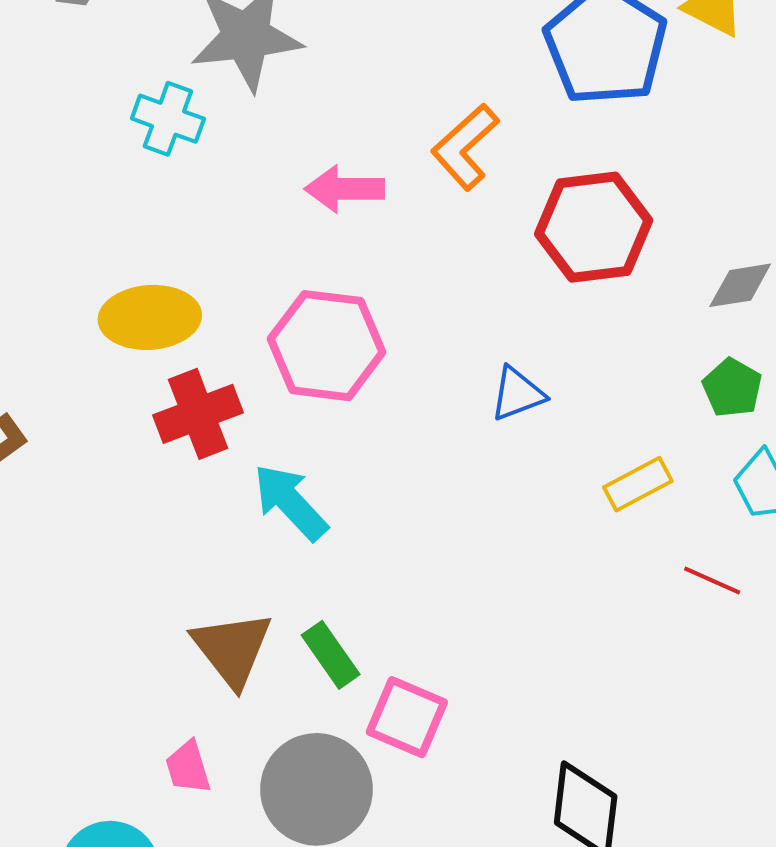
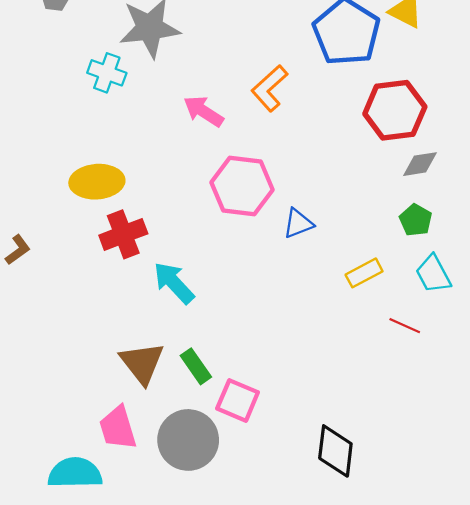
pink arrow: (345, 189) -> (204, 111), turned 33
red hexagon: (594, 227) -> (395, 110), moved
pink hexagon: (327, 346) -> (242, 186), moved
pink trapezoid: (188, 767) -> (118, 428), size x1.5

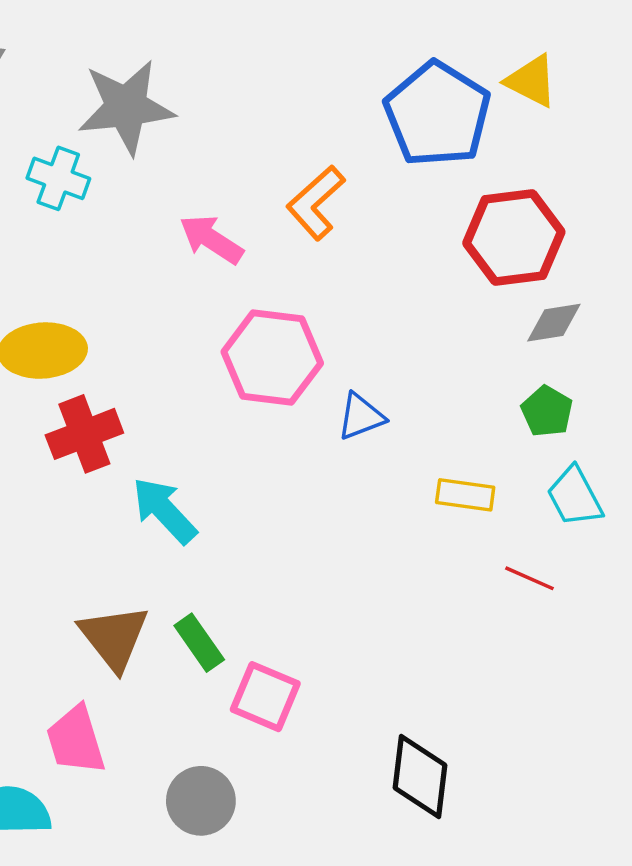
yellow rectangle: (364, 273) -> (465, 495), turned 36
gray circle: (188, 440) -> (201, 801), moved, size x0.7

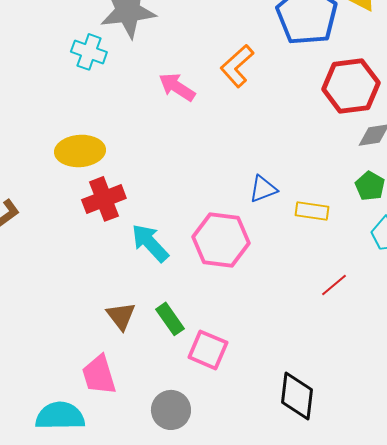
pink hexagon: (272, 357) -> (221, 240), moved
yellow rectangle: (465, 495) -> (312, 211), moved
red line: (530, 578) -> (334, 285), moved, turned -64
brown triangle: (114, 637) -> (121, 316), size x0.7

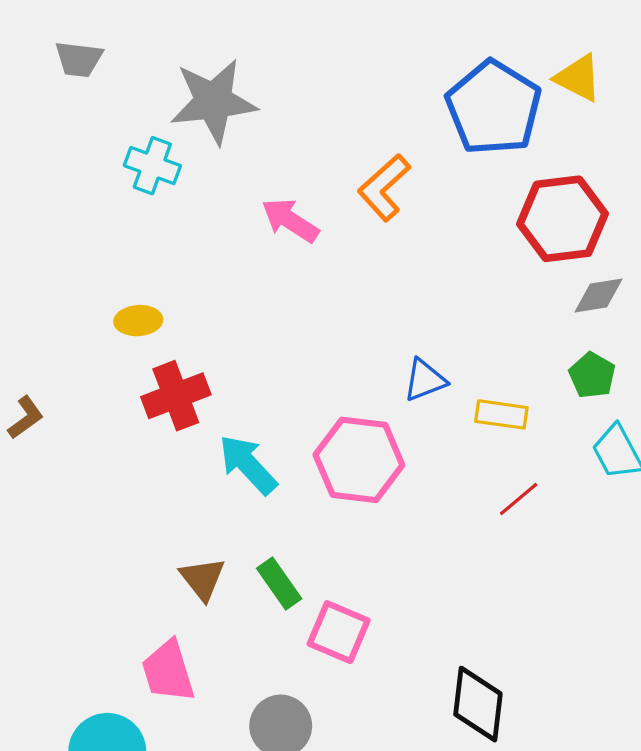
yellow ellipse: (80, 151) -> (138, 321), size x0.6
red line: (334, 285) -> (519, 499), moved

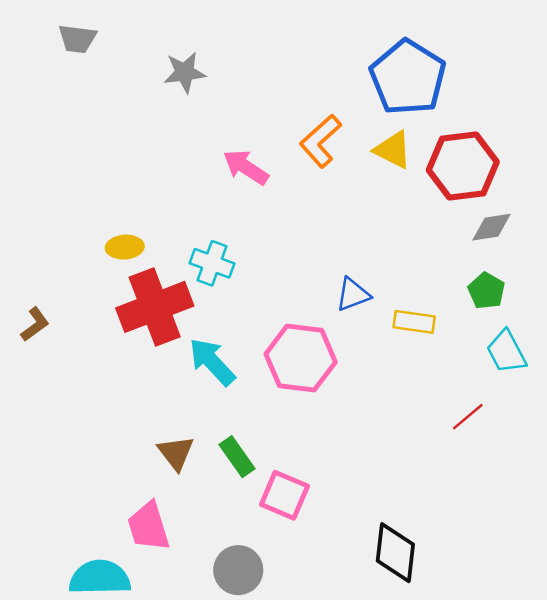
yellow triangle: (578, 78) -> (393, 150), moved
gray star: (213, 101) -> (185, 72), size x0.6
cyan cross: (152, 166) -> (212, 263), moved
red cross: (176, 396) -> (155, 307), size x1.4
red line: (519, 499) -> (468, 417), moved

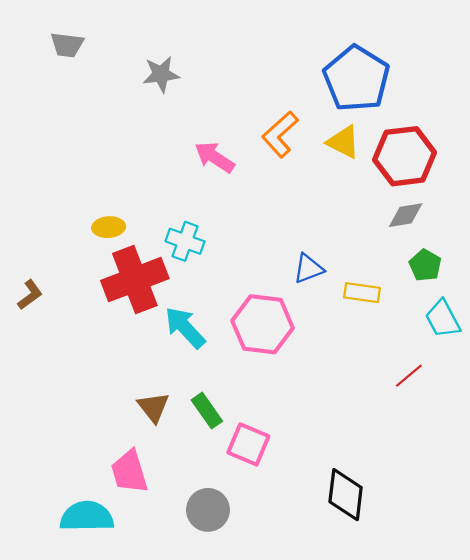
gray diamond: (491, 227) -> (406, 215), moved

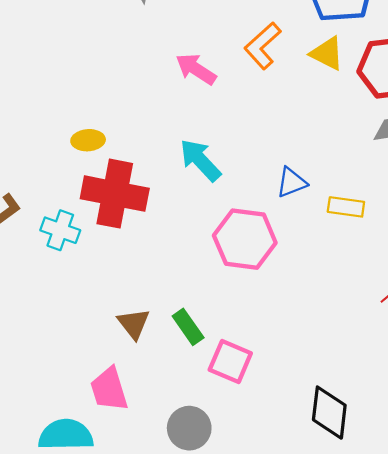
cyan cross: (185, 241) -> (60, 230), moved
red cross: (135, 280) -> (115, 194), turned 32
cyan arrow: (185, 328) -> (200, 160), moved

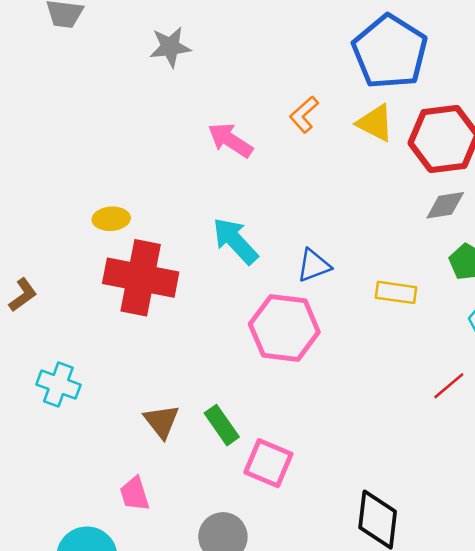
orange L-shape: (263, 46) -> (304, 114), size x0.7
blue triangle: (291, 182) -> (314, 265), moved
cyan cross: (60, 230) -> (58, 385), moved
pink trapezoid: (109, 389) -> (135, 494), size x0.7

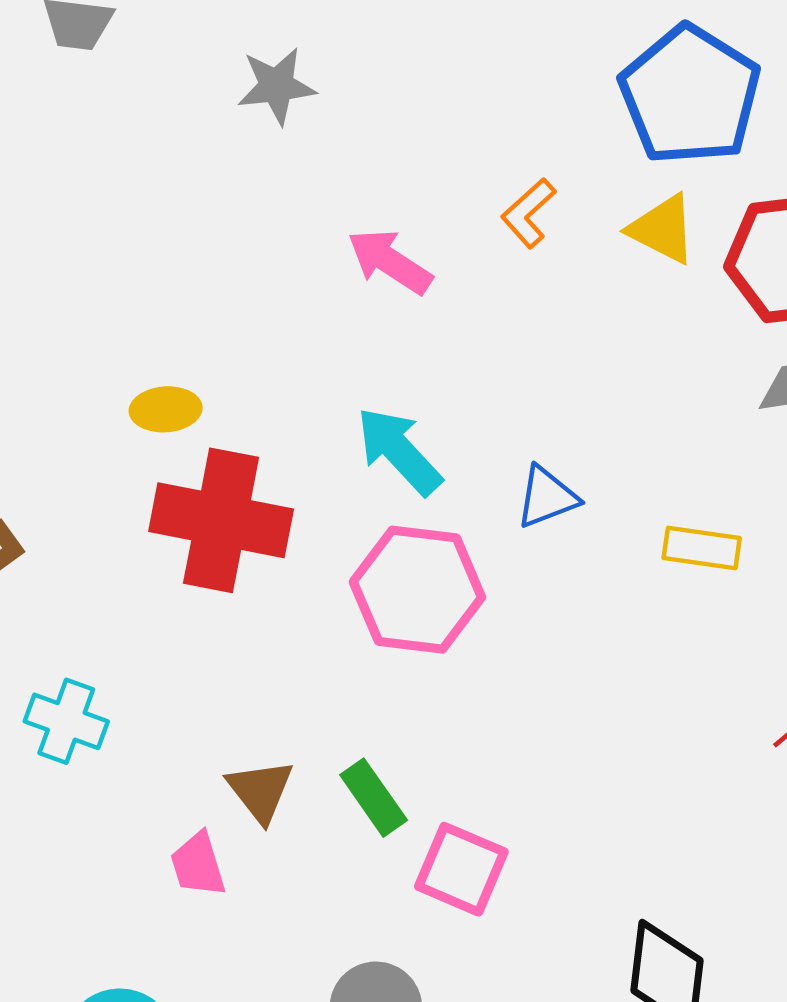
pink hexagon: (284, 328) -> (417, 590), moved
pink trapezoid: (135, 494) -> (198, 865), moved

